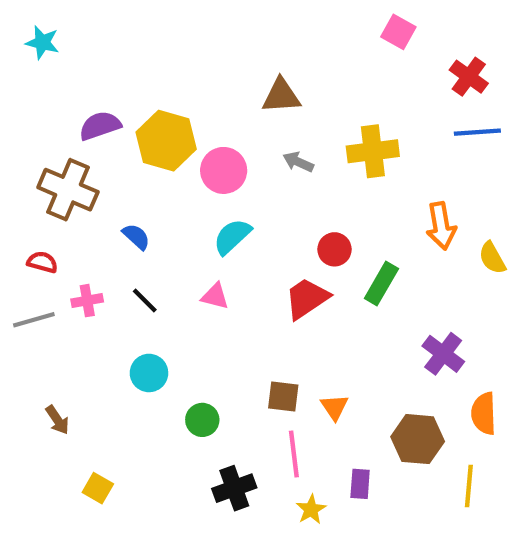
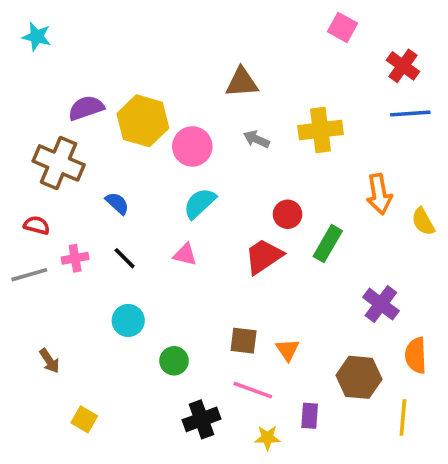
pink line: (294, 454) -> (253, 390), turned -63
yellow star: (311, 509) -> (267, 438), turned 30

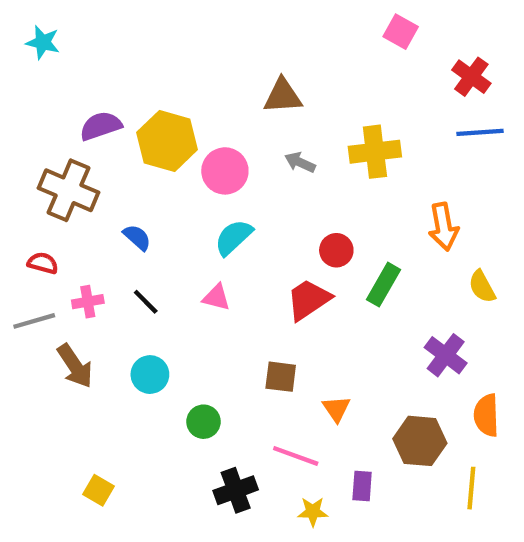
yellow semicircle: (423, 222) -> (482, 287), moved
brown square: (244, 341) -> (281, 377), moved
brown arrow: (49, 361) -> (75, 366), moved, size x1.5

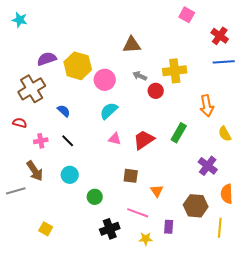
brown cross: (69, 190) -> (32, 89), turned 36
red circle: (336, 250) -> (156, 91), moved
pink triangle: (216, 297) -> (115, 139), moved
gray line: (34, 321) -> (16, 191), moved

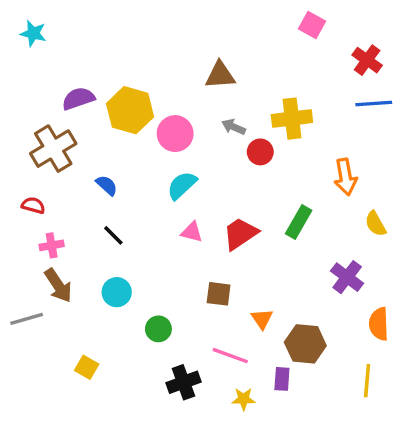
pink cross: (41, 141) -> (52, 245), moved
brown hexagon: (196, 206) -> (305, 344), moved
yellow square: (46, 229) -> (87, 367), moved

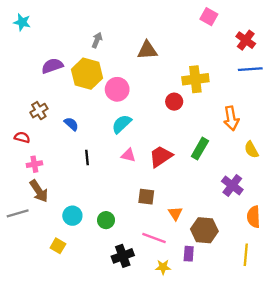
gray arrow: (234, 127) -> (97, 40), moved, turned 88
brown cross: (53, 149) -> (39, 111), moved, size x0.6
black line: (113, 235) -> (87, 158), moved, turned 40
cyan circle: (117, 292) -> (72, 216), moved

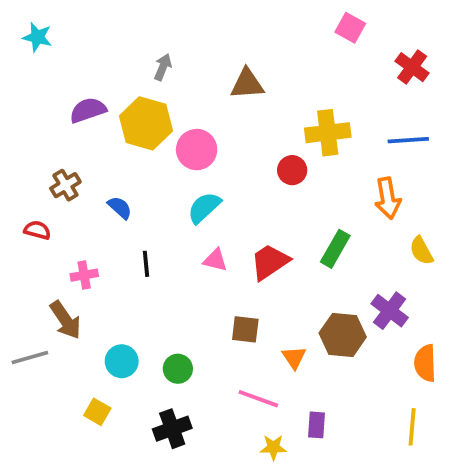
blue line: (250, 69) -> (408, 140), moved
pink cross: (34, 164) -> (84, 275), moved
brown hexagon: (204, 230) -> (343, 335), moved
black cross: (123, 256) -> (172, 429), moved

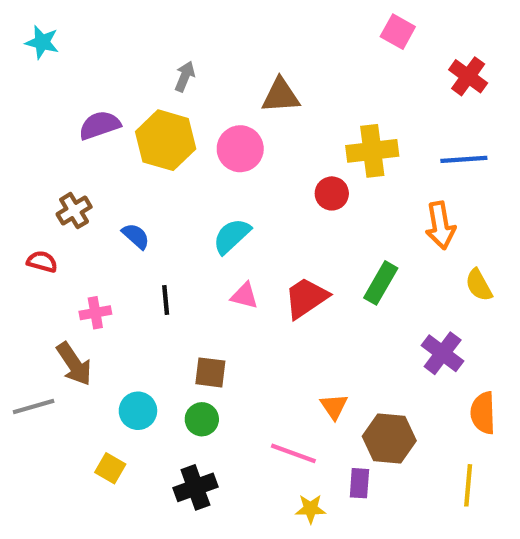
pink circle: (197, 150) -> (240, 149), moved
brown square: (245, 329) -> (210, 372), moved
brown hexagon: (343, 335) -> (389, 438), moved

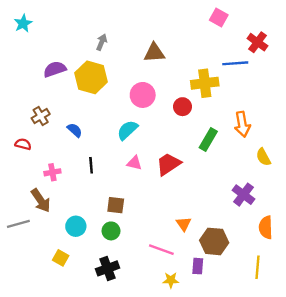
cyan star: (42, 42) -> (23, 23), turned 30
pink circle: (240, 149) -> (143, 95), moved
blue line: (464, 159) -> (235, 63), moved
green rectangle: (381, 283) -> (208, 139), moved

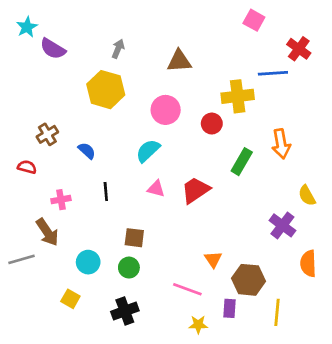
purple semicircle: (55, 69) -> (53, 49), moved, turned -130
yellow semicircle: (263, 157) -> (307, 196), moved
yellow line: (258, 267) -> (277, 312), moved

